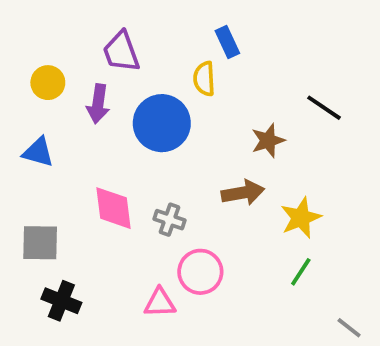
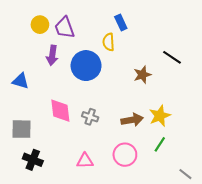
yellow circle: (48, 83) -> (40, 25), moved
brown arrow: (243, 193) -> (132, 120), moved
pink circle: (200, 272) -> (125, 155), moved

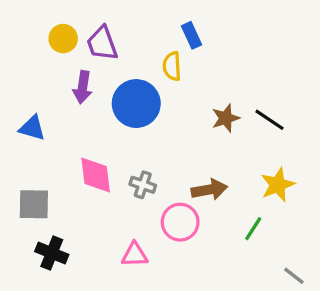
black line: (172, 57) -> (269, 120), moved
yellow star: (160, 116) -> (278, 185), moved
pink circle: (125, 155) -> (180, 222), moved

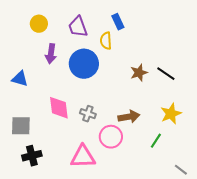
purple trapezoid: (102, 43) -> (78, 27), moved
black cross: (52, 253) -> (32, 156), turned -36
pink triangle: (135, 255) -> (83, 157), size x1.5

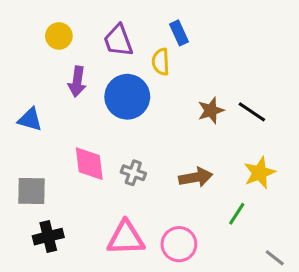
pink circle: (111, 137) -> (179, 244), moved

